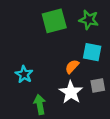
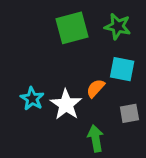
white star: (71, 92) -> (66, 105), moved
green arrow: (40, 104) -> (96, 138), moved

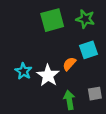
cyan square: (122, 69) -> (88, 50), turned -30
gray square: (129, 113) -> (95, 94), moved

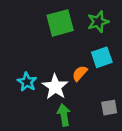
green star: (85, 19) -> (98, 22), turned -30
green arrow: (69, 100) -> (64, 115), moved

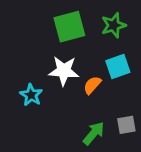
white star: (55, 87) -> (64, 71), moved, turned -30
green arrow: (64, 115) -> (94, 133), moved, turned 50

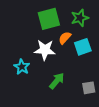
orange semicircle: (92, 85) -> (65, 38), moved
green arrow: (94, 133) -> (57, 81), moved

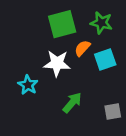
green star: (80, 18) -> (101, 23), turned 30

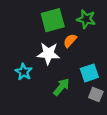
cyan square: (105, 60) -> (89, 73), moved
gray square: (113, 111) -> (96, 95), turned 32

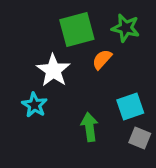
white star: (48, 54) -> (53, 70), moved, turned 30
green arrow: (61, 87) -> (89, 127), turned -48

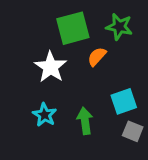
cyan star: (34, 105) -> (45, 115), moved

